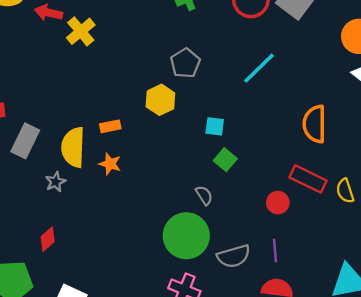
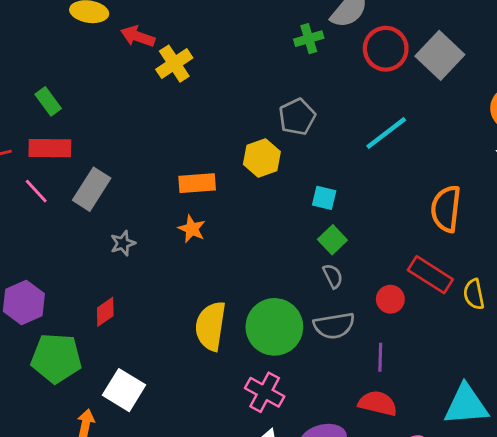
orange rectangle: (110, 126) -> (197, 183), size x1.4
yellow semicircle: (73, 147) -> (211, 326), moved
gray semicircle: (204, 195) -> (333, 276), moved
gray semicircle: (234, 256) -> (334, 326), moved

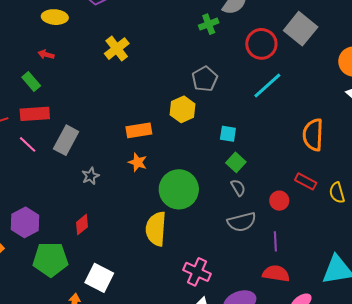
red arrow: (138, 36) -> (46, 55), moved, size x0.7
red circle: (386, 49) -> (261, 44), moved
red rectangle: (430, 275) -> (306, 181), size x0.7
green circle: (274, 327) -> (179, 189), moved

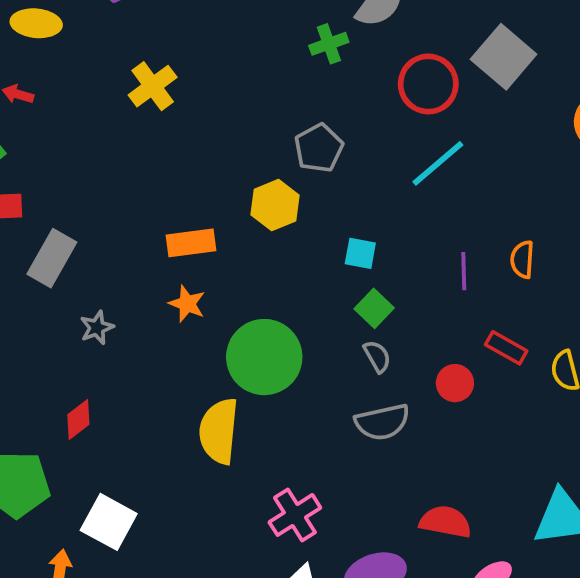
orange semicircle: (313, 135) -> (522, 259), size x0.6
purple line: (275, 241) -> (464, 271), moved
pink cross: (197, 272) -> (295, 515), turned 32

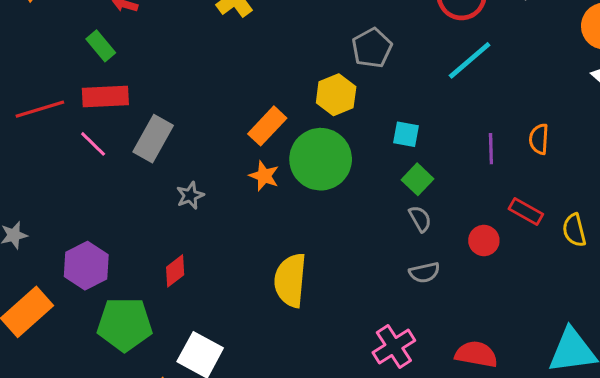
orange rectangle: (191, 243) -> (267, 126), turned -39
green circle: (264, 357) -> (321, 159), moved
gray semicircle: (382, 422) -> (424, 273), size x0.7
pink cross: (295, 515) -> (394, 346), moved

